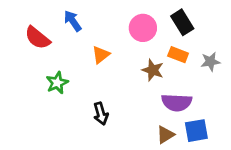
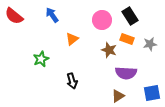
red semicircle: (37, 38) -> (14, 16), moved
blue square: (196, 131) -> (152, 93), moved

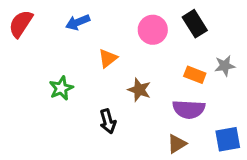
blue arrow: (52, 15) -> (78, 22), turned -77
red semicircle: (14, 16) -> (21, 24), turned 84
orange rectangle: (127, 39) -> (195, 75), moved
brown star: (109, 50) -> (139, 90), moved

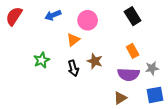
pink circle: (153, 30) -> (88, 20), moved
gray star: (225, 66) -> (152, 68), moved
orange rectangle: (195, 75) -> (133, 51), turned 40
black arrow: (108, 121) -> (73, 68), moved

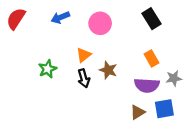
orange triangle: (73, 40) -> (84, 55), moved
blue square: (155, 95) -> (164, 109), moved

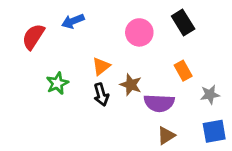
red semicircle: (16, 19) -> (33, 37), moved
pink circle: (100, 23) -> (139, 32), moved
purple semicircle: (147, 85) -> (159, 103), moved
blue square: (164, 109) -> (214, 131), moved

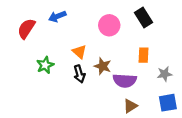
orange triangle: (101, 66) -> (79, 52), turned -40
orange rectangle: (183, 71) -> (144, 55), turned 32

